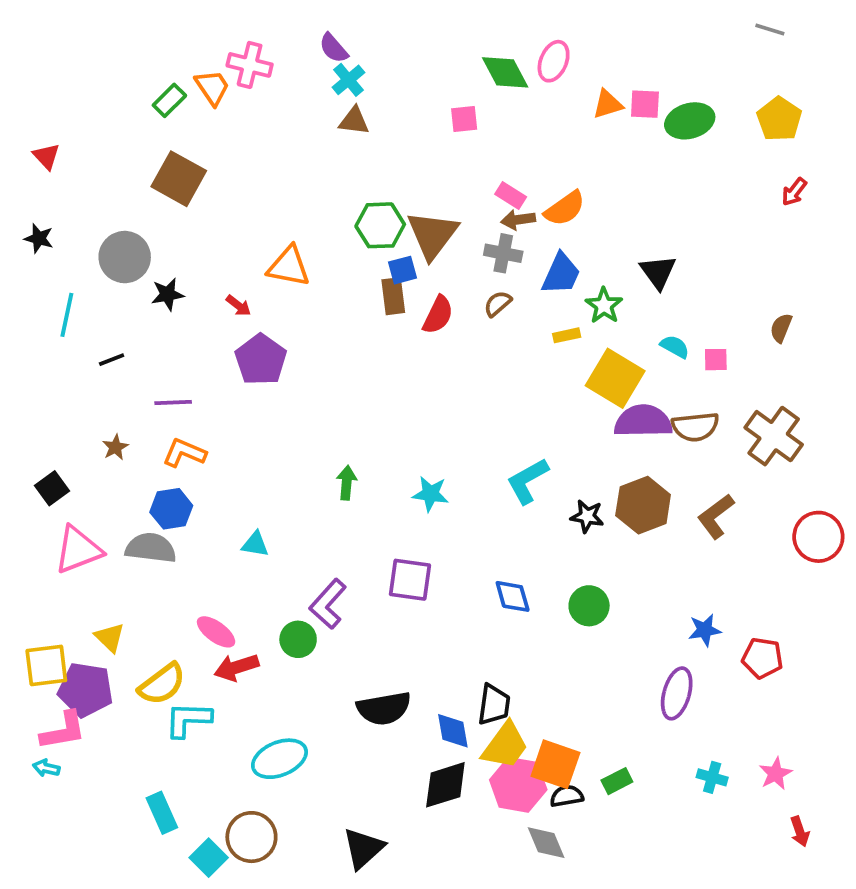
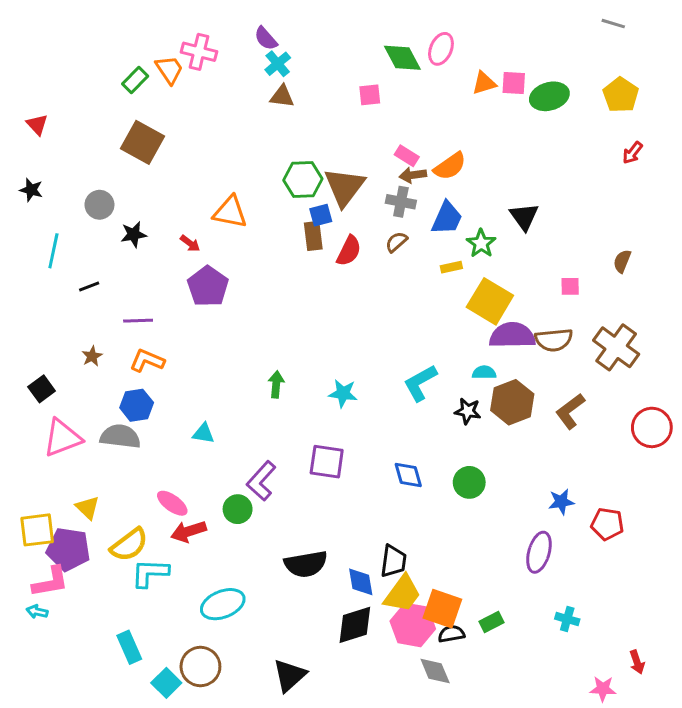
gray circle: (125, 257) -> (99, 205), size x0.7
cyan semicircle: (675, 347) -> (484, 373), moved, turned -30
pink star: (776, 774) -> (603, 689), moved, turned 30

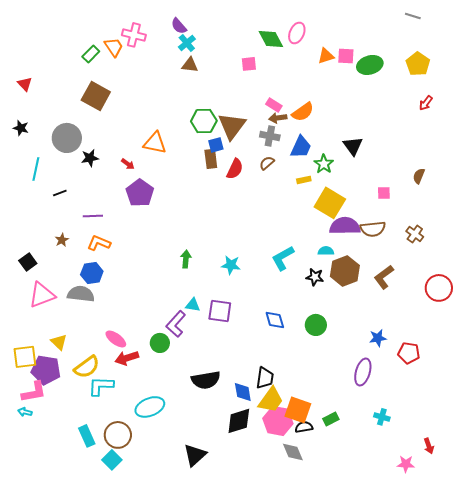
gray circle: (99, 205) -> (67, 138), size x1.5
brown cross: (616, 347) -> (415, 234), size x0.6
cyan triangle: (203, 433) -> (193, 305), moved
brown circle: (200, 667) -> (118, 435), moved

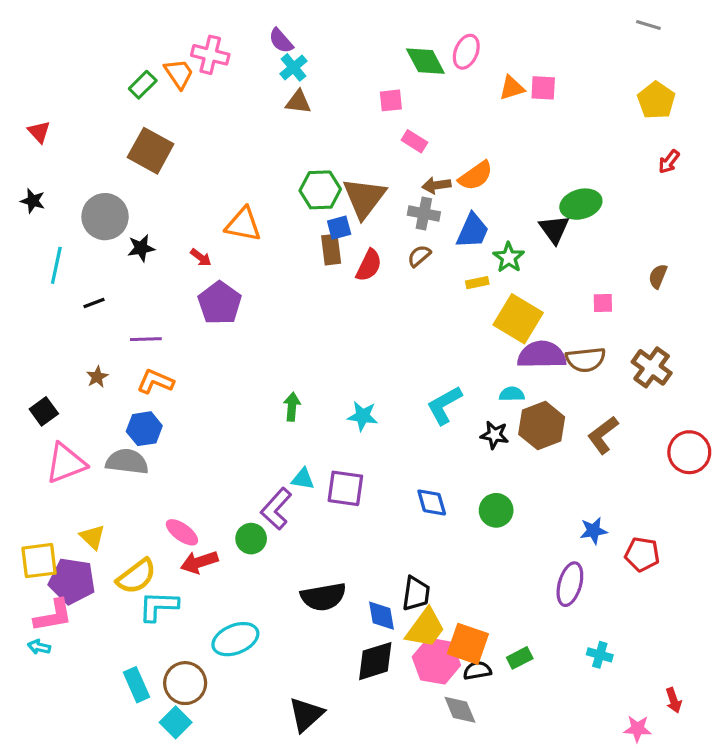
green ellipse: (370, 65) -> (581, 204), moved
pink rectangle: (274, 105) -> (414, 141), moved
brown cross: (415, 234) -> (652, 367), size x1.4

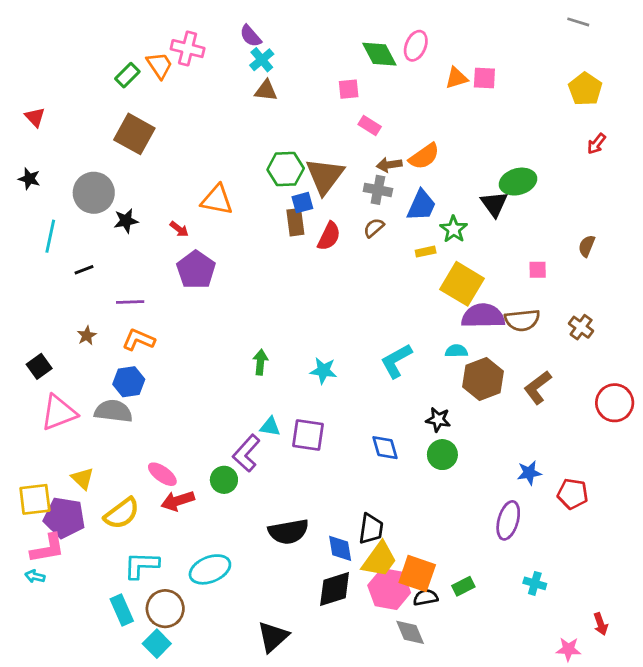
brown cross: (652, 367) -> (581, 327), size x0.7
black star: (495, 435) -> (438, 420), moved
cyan L-shape: (158, 606) -> (141, 565), moved

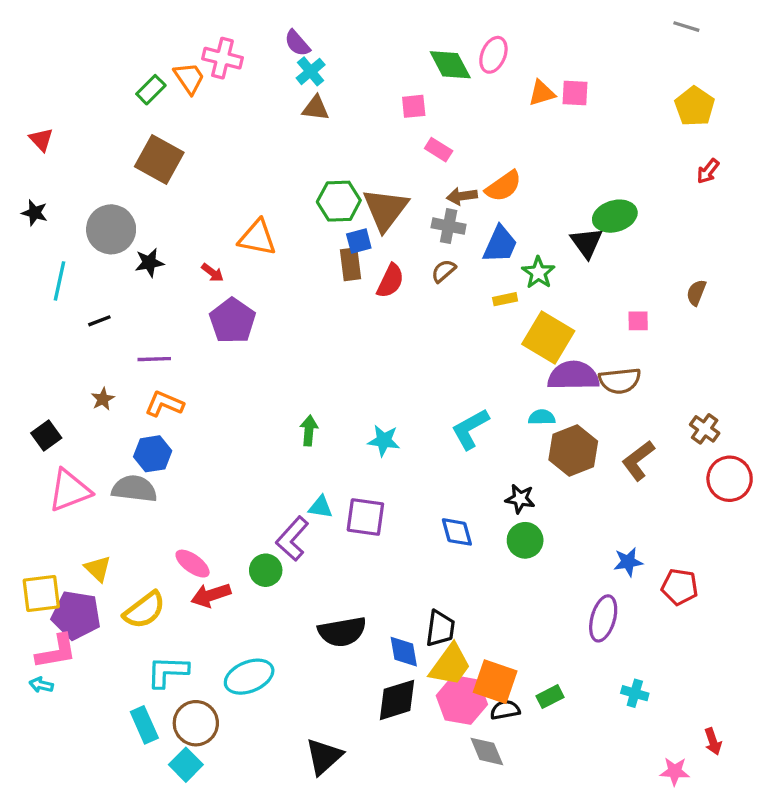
brown cross: (581, 327) -> (705, 429), moved

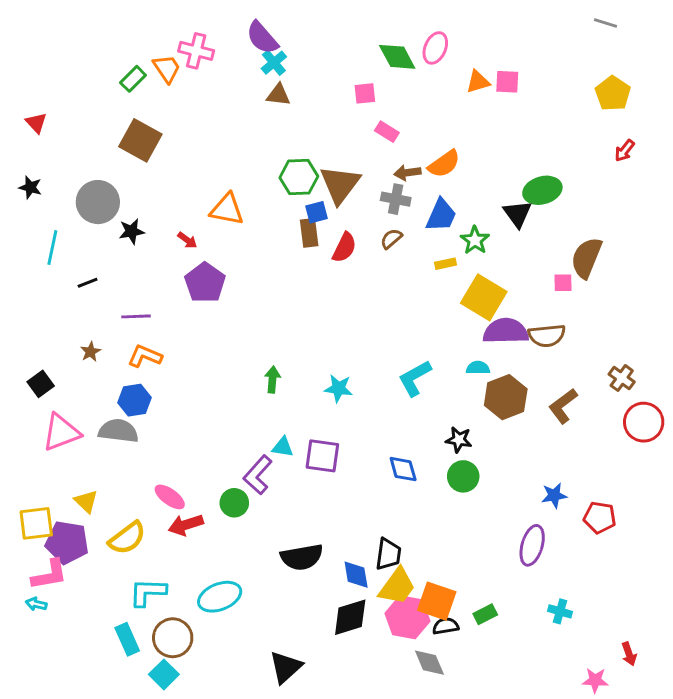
purple semicircle: (297, 43) -> (262, 38), size x1.4
brown semicircle: (696, 293) -> (586, 258), moved, size x1.8

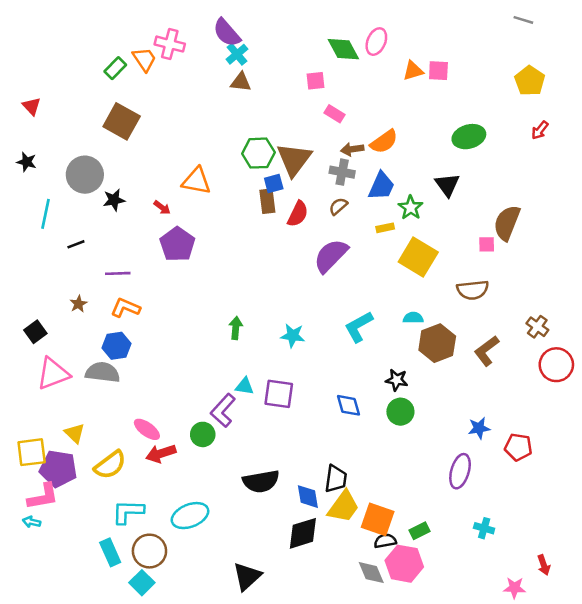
green ellipse: (542, 190) -> (469, 137), moved
purple semicircle: (506, 331) -> (331, 256), moved, turned -45
pink hexagon: (407, 617) -> (404, 564), moved

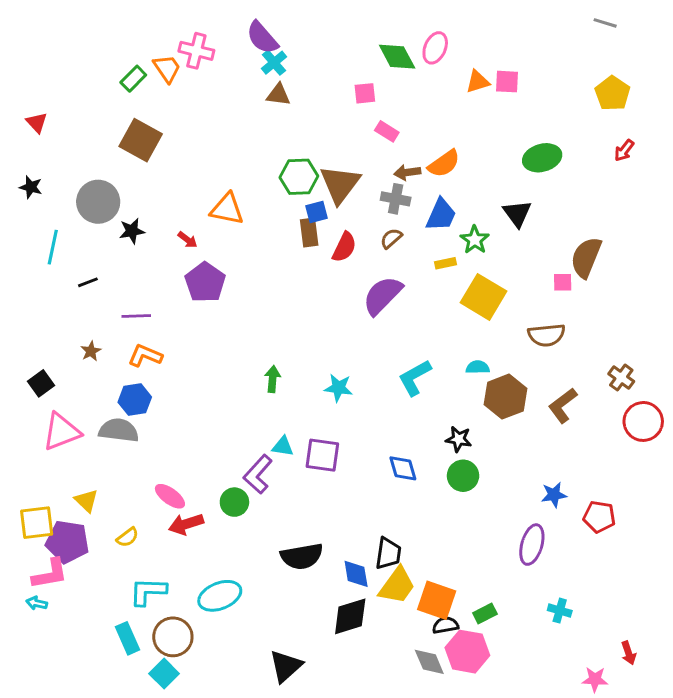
yellow semicircle: (110, 465) -> (127, 537), size x0.6

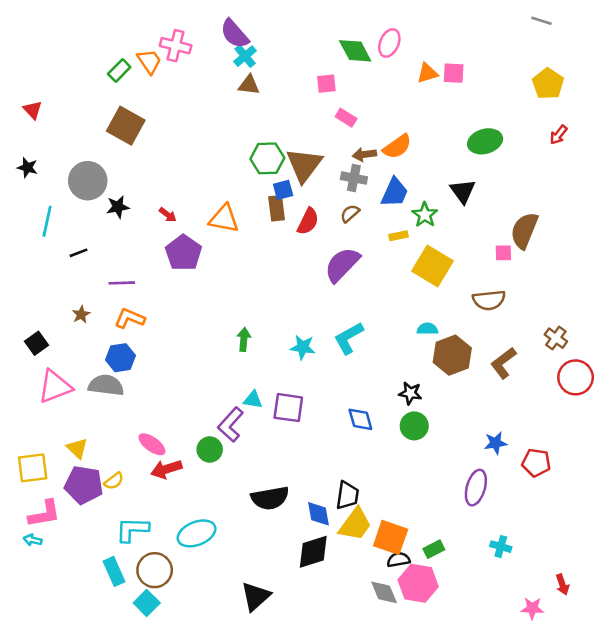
orange triangle: (227, 209) -> (224, 219), moved
cyan L-shape: (415, 378) -> (349, 338), moved
purple pentagon: (67, 542) -> (84, 485), moved

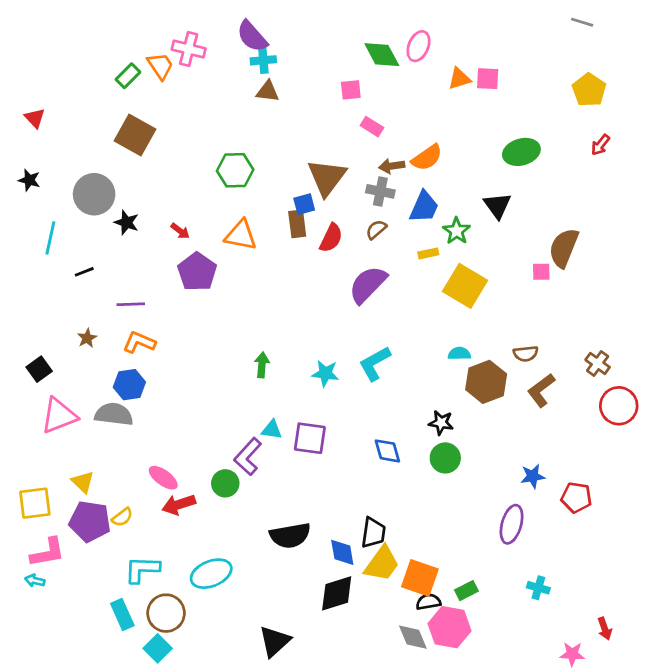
cyan cross: (245, 56) -> (263, 60), turned 35
green hexagon: (267, 158) -> (235, 170), moved
black star: (118, 207) -> (127, 222), turned 30
brown semicircle: (489, 300) -> (526, 354), moved, size x0.7

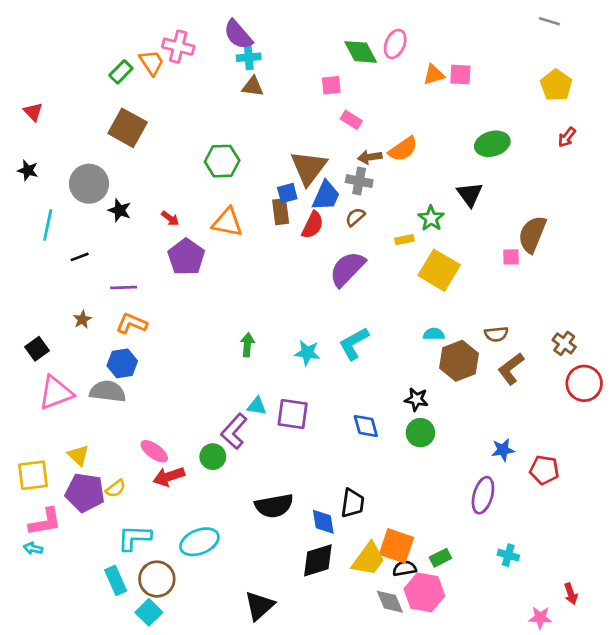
blue trapezoid: (424, 207) -> (326, 196), moved
yellow trapezoid: (382, 564) -> (369, 559), moved

